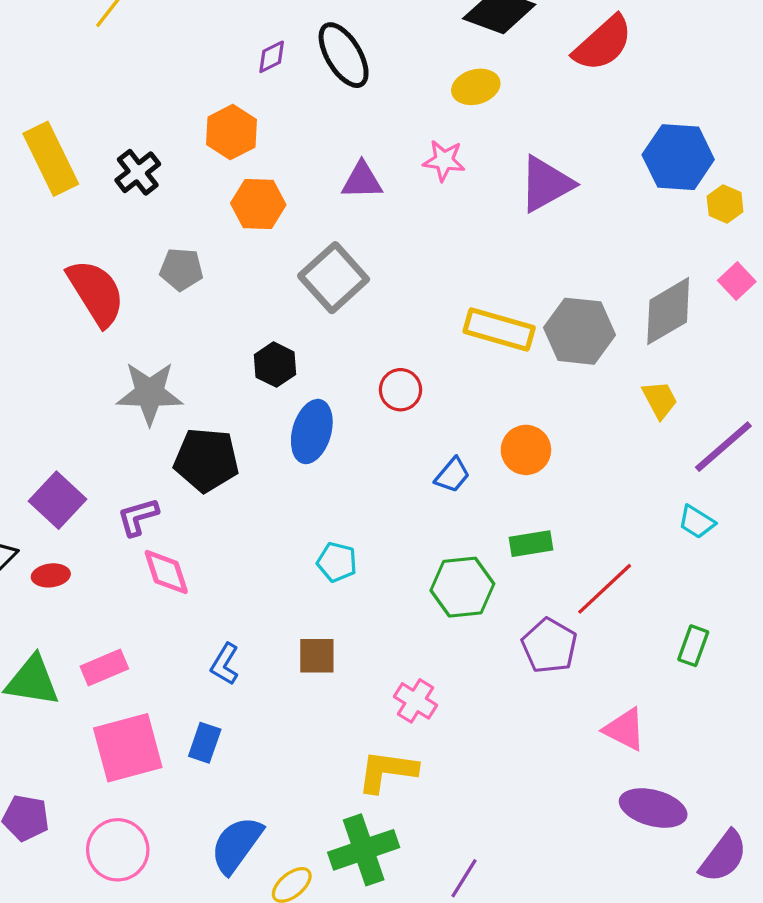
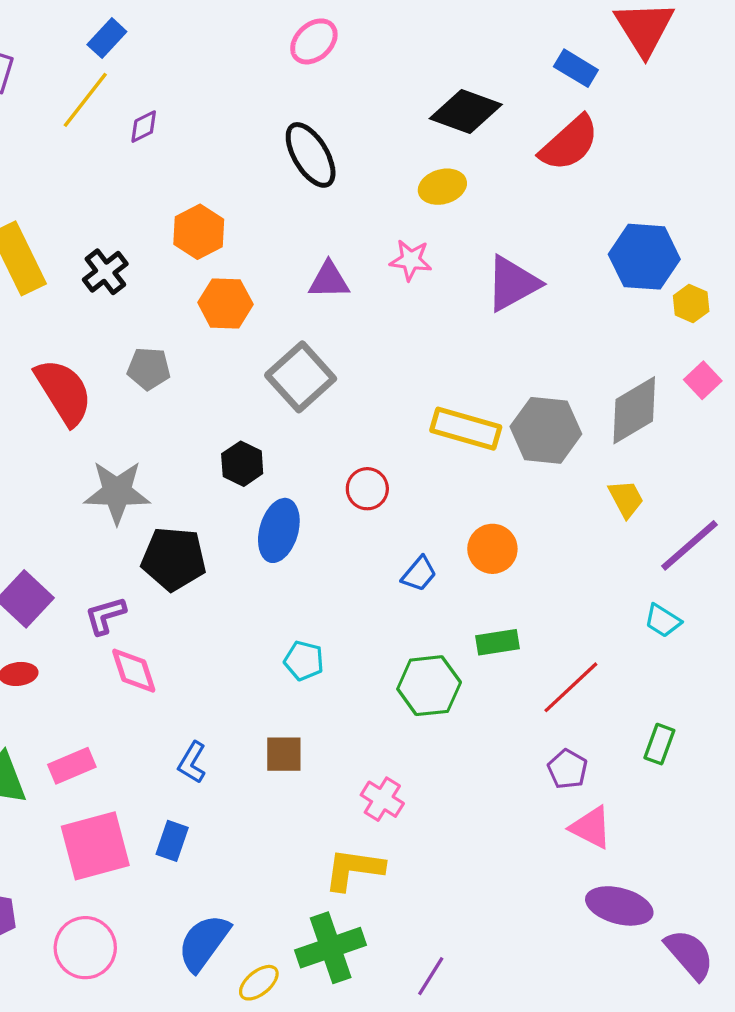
purple diamond: (272, 57) -> (144, 127), moved
purple pentagon: (549, 646) -> (568, 769), moved, size x0.7
purple semicircle: (723, 857) -> (689, 954), turned -78

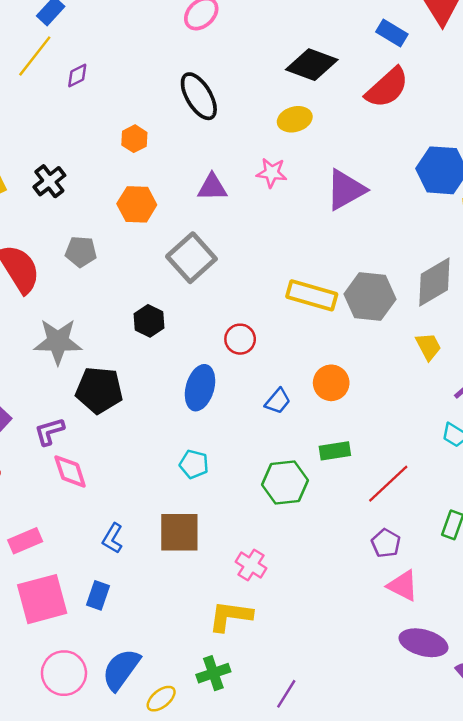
orange hexagon: (199, 232) -> (134, 139), moved, size x0.7
blue ellipse: (279, 530) -> (200, 388), moved
brown square: (284, 754) -> (179, 532), size x1.5
pink circle: (85, 948) -> (64, 673), moved
green cross: (331, 948) -> (213, 673), size x0.7

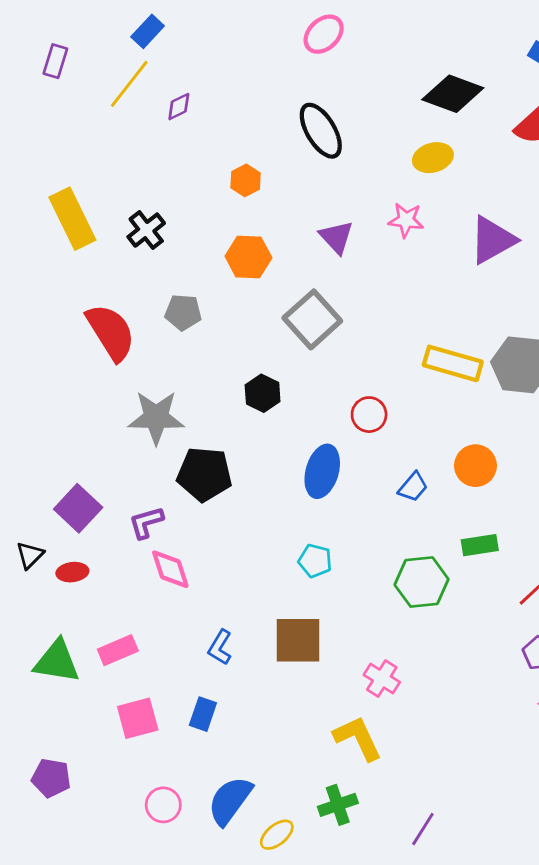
purple triangle: (212, 187) -> (336, 237), turned 48
pink square: (42, 599) -> (138, 718), size x0.7
yellow L-shape: (230, 616) -> (358, 738), turned 57
pink circle: (64, 673) -> (163, 805), size x0.7

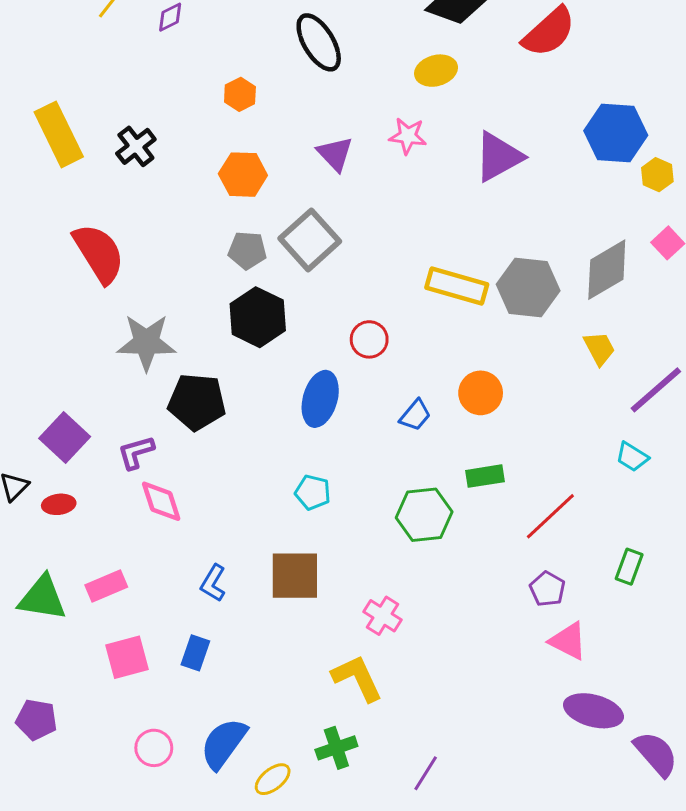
gray pentagon: (183, 312) -> (247, 250), moved
black hexagon: (263, 393) -> (258, 317), size x1.5

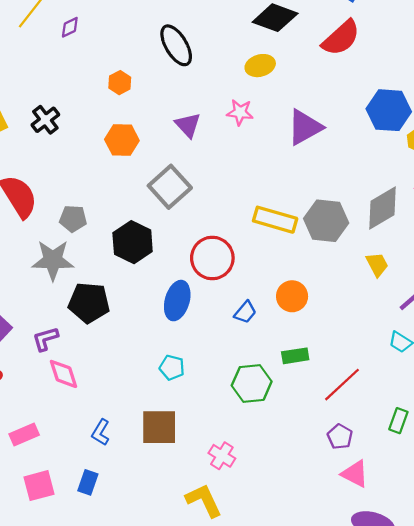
gray pentagon: (247, 250) -> (73, 219), moved
red circle: (369, 339) -> (212, 258), size x1.6

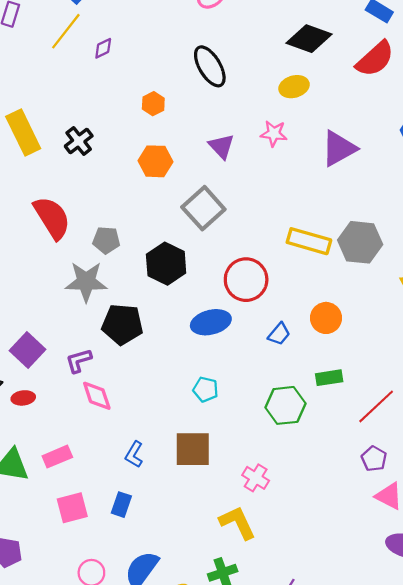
blue ellipse: (177, 301) -> (211, 322), turned 60

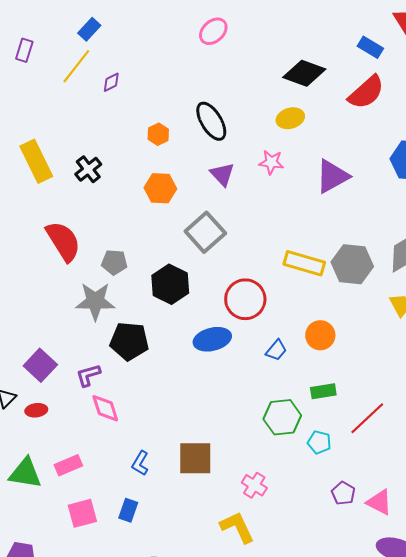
black ellipse: (210, 66) -> (211, 121), moved
cyan pentagon: (206, 389) -> (319, 442), moved
purple pentagon: (374, 459) -> (343, 493), moved

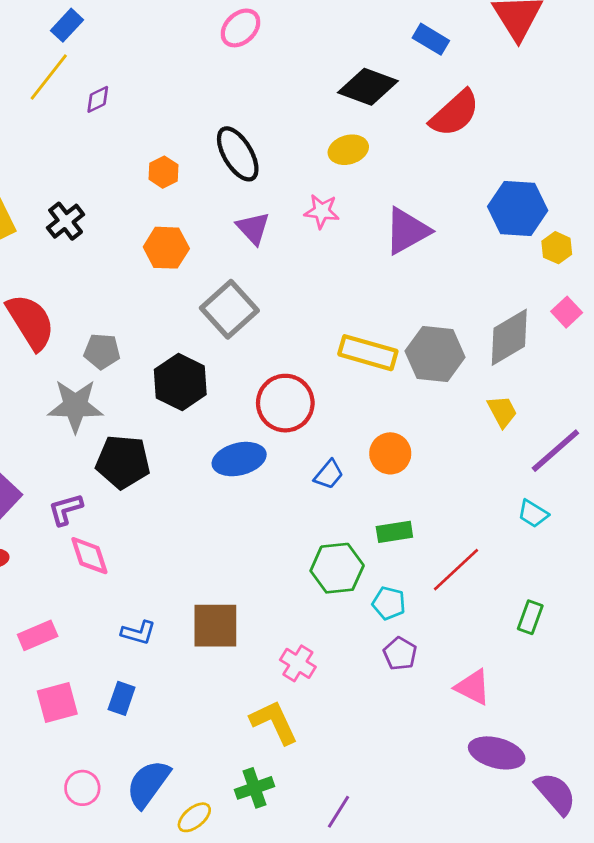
blue rectangle: (370, 47) -> (431, 39), moved
blue L-shape: (140, 463) -> (138, 633), turned -105
purple pentagon: (343, 493) -> (400, 654), moved

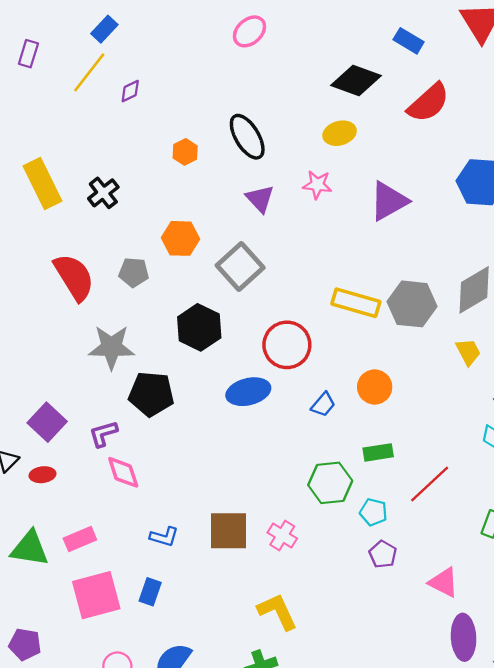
orange hexagon: (166, 248) -> (180, 238), moved
gray pentagon: (102, 351) -> (134, 272), moved
pink cross: (298, 663) -> (282, 536), moved
pink square: (57, 703) -> (96, 595), size x1.4
purple ellipse: (497, 753) -> (464, 637), turned 72

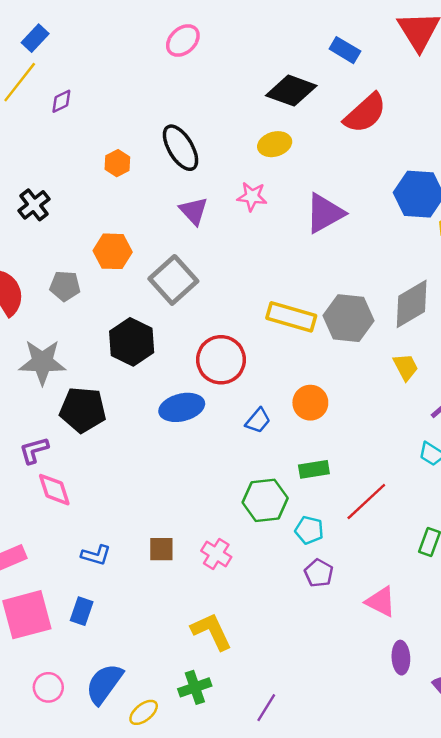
brown square: (228, 531) -> (161, 549), size x0.6
purple ellipse: (464, 637) -> (401, 658), size x0.7

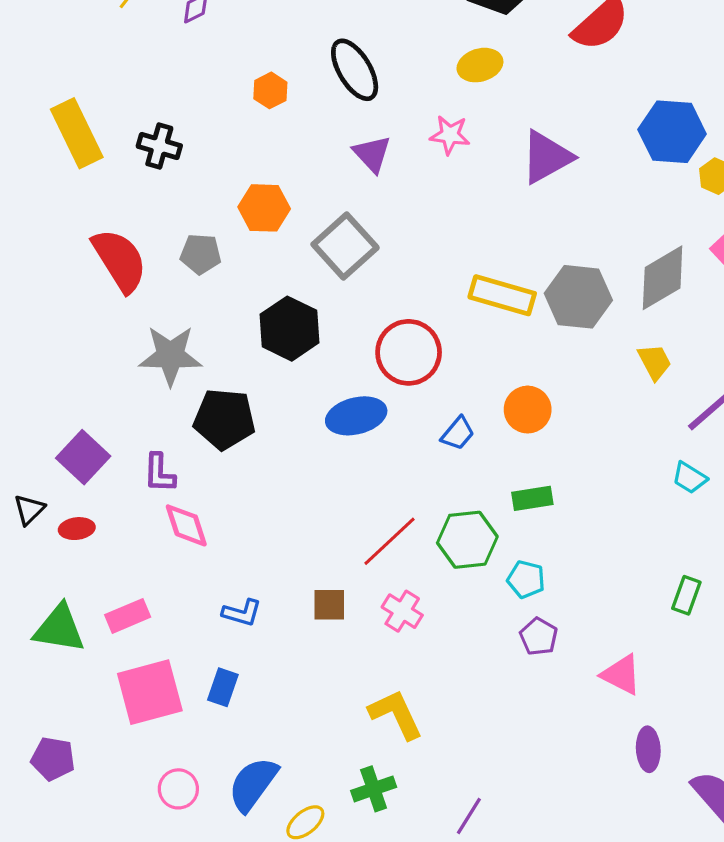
black cross: (34, 205) -> (159, 146), turned -36
purple L-shape: (34, 450) -> (159, 473), turned -72
red line: (366, 502) -> (389, 541), moved

